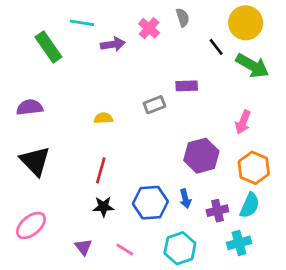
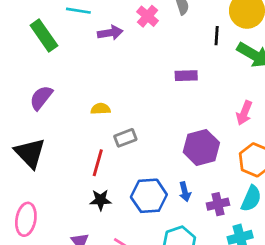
black line: (216, 47) -> (217, 36), turned 42
gray rectangle: (154, 105) -> (125, 138), moved
purple semicircle: (30, 107) -> (41, 98), moved, turned -45
pink ellipse: (31, 225) -> (26, 219), turned -40

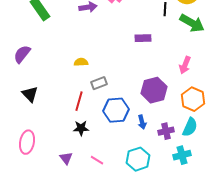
purple semicircle: (41, 98) -> (22, 54), moved
black triangle: (30, 153) -> (30, 94), size x0.7
blue hexagon: (149, 196) -> (116, 110), moved

